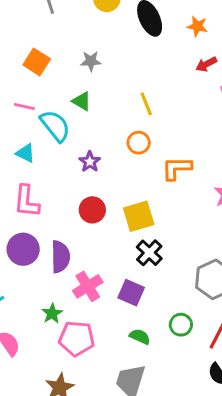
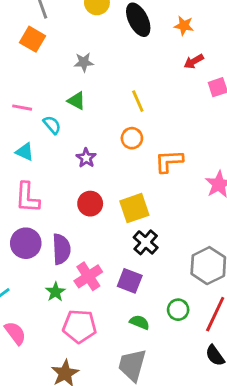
orange square: (37, 62) -> (33, 39), moved
cyan semicircle: (55, 126) -> (52, 125), size x0.6
green star: (52, 313) -> (55, 292), moved

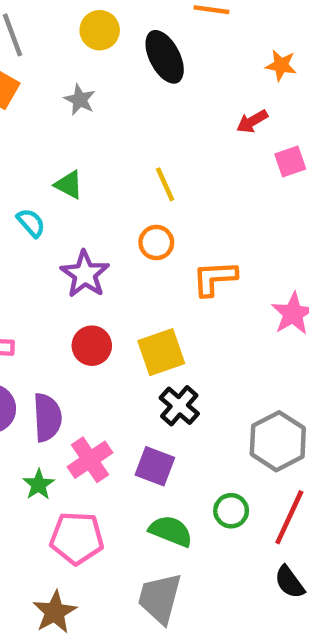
orange star: (184, 26) -> (281, 65), moved
gray star: (84, 62) -> (80, 100), moved, turned 30
purple star: (86, 158) -> (85, 274), size x1.5
green semicircle: (139, 322) -> (171, 531), size x1.4

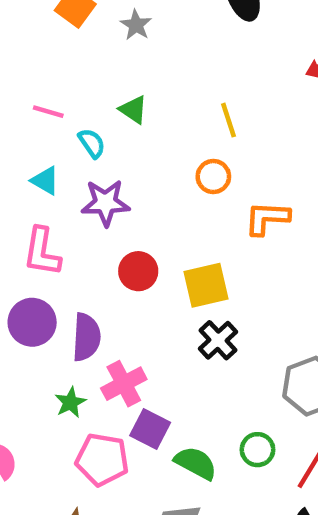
gray star: (80, 100) -> (136, 25), moved
purple star: (85, 274) -> (105, 203), moved, turned 30
purple square: (155, 466) -> (150, 429), moved

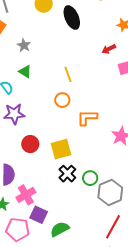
gray star: (136, 25) -> (24, 45), moved
green circle: (257, 450) -> (90, 178), moved
green semicircle: (196, 463) -> (60, 229), turned -54

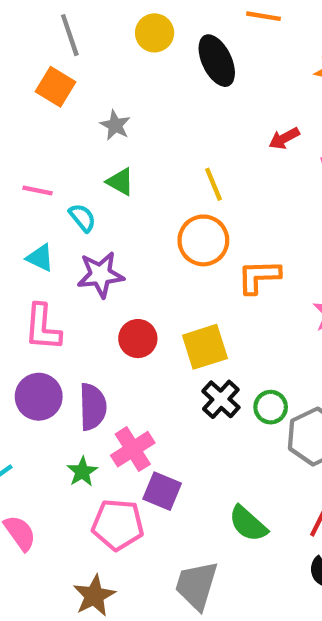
red arrow: (109, 49) -> (284, 138), moved
orange circle: (62, 100) -> (203, 240), size x1.5
green semicircle: (60, 229) -> (248, 524), moved, turned -108

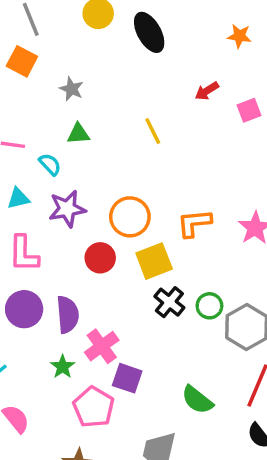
green triangle: (120, 182) -> (78, 134), turned -30
orange circle: (203, 240) -> (130, 217), moved
cyan triangle: (40, 258) -> (18, 198), turned -35
orange L-shape: (259, 277) -> (194, 223), moved
pink pentagon: (118, 525) -> (94, 407), turned 30

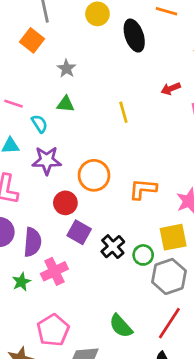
yellow square: (154, 261) -> (173, 237), moved
purple square: (127, 378) -> (79, 232), moved
pink pentagon: (94, 407) -> (53, 330), moved

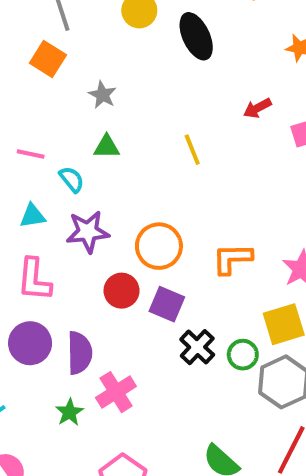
purple square: (79, 232) -> (167, 304), moved

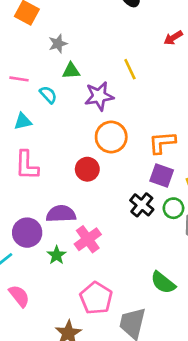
gray star: (102, 95) -> (58, 44), moved, turned 30
purple star: (88, 232) -> (99, 96), moved
purple square: (167, 304) -> (162, 176), moved
purple circle: (30, 343) -> (27, 233), moved
purple semicircle: (80, 353) -> (61, 214), turned -88

